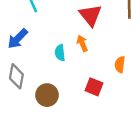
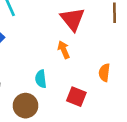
cyan semicircle: (60, 53) -> (41, 79), moved

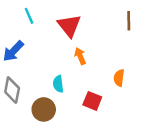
red triangle: (73, 19) -> (69, 26), moved

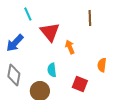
brown line: (129, 21) -> (90, 18), moved
red triangle: (69, 26) -> (50, 32), moved

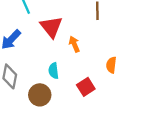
red square: (80, 84) -> (86, 87), turned 35

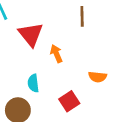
orange semicircle: (111, 65) -> (98, 77), turned -91

